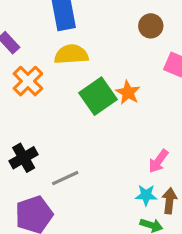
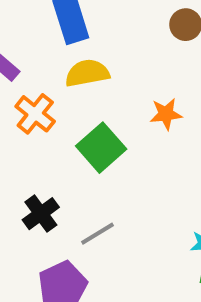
orange star: (128, 93) -> (166, 114), turned -30
green square: (98, 96) -> (101, 148), moved

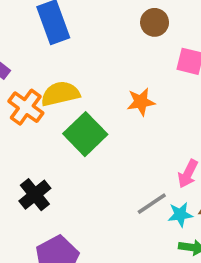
yellow semicircle: (87, 73) -> (60, 94), moved
gray line: (98, 234) -> (152, 204), moved

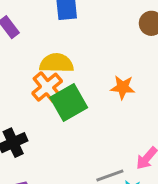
orange cross: (26, 107) -> (47, 87), moved

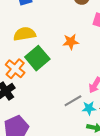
orange cross: (47, 87) -> (15, 69), moved

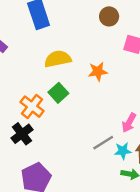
yellow semicircle: (25, 34) -> (58, 59), moved
green square: (37, 58) -> (58, 93), size x0.7

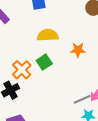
gray line: (103, 143) -> (82, 99), moved

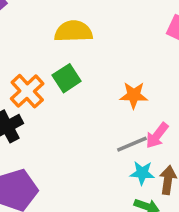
orange star: (78, 50) -> (134, 95), moved

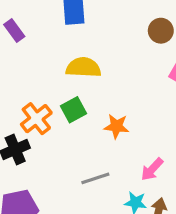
orange star: (134, 95) -> (116, 126), moved
gray line: (132, 144) -> (95, 178), moved

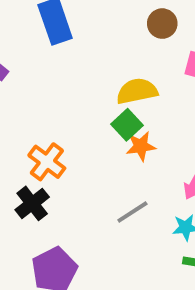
yellow semicircle: (83, 67) -> (137, 91), moved
green square: (73, 110) -> (127, 125), moved

